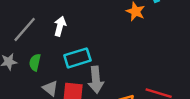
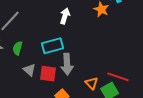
white arrow: (60, 26) -> (65, 16), moved

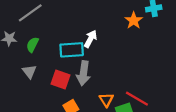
white arrow: (65, 16) -> (91, 39), moved
gray triangle: (29, 70) -> (29, 72), moved

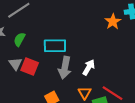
white arrow: (91, 39) -> (89, 67), moved
red square: (60, 79) -> (30, 66), moved

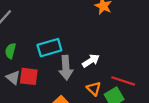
white arrow: (89, 67) -> (91, 61), turned 42

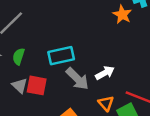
gray arrow: (66, 68) -> (77, 79), turned -45

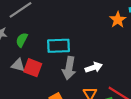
gray arrow: (77, 79) -> (69, 68), turned 45
gray triangle: (20, 86) -> (18, 65), turned -40

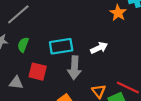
gray triangle: (18, 65) -> (16, 83), moved
white arrow: (94, 67) -> (99, 48), moved

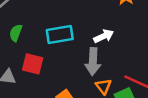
gray arrow: (74, 68) -> (93, 61), moved

